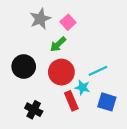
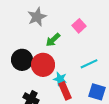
pink square: (68, 22) -> (79, 26), moved
red circle: (61, 72) -> (43, 65), moved
cyan star: (82, 88) -> (60, 79), moved

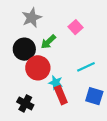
black circle: (22, 60) -> (24, 49), moved

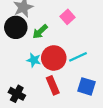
black circle: (24, 49) -> (16, 27), moved
red circle: (38, 68) -> (54, 58), moved
cyan star: (56, 83) -> (34, 60), moved

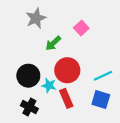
black circle: (16, 27) -> (28, 76), moved
cyan line: (78, 57) -> (103, 76), moved
cyan star: (34, 60) -> (49, 85), moved

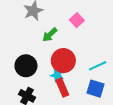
cyan star: (49, 85) -> (57, 75), moved

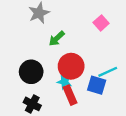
pink square: (77, 20) -> (101, 23), moved
blue square: (95, 89) -> (97, 85), moved

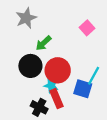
black circle: (31, 72) -> (30, 66), moved
cyan line: (108, 72) -> (94, 76), turned -36
black cross: (32, 104) -> (39, 107), moved

